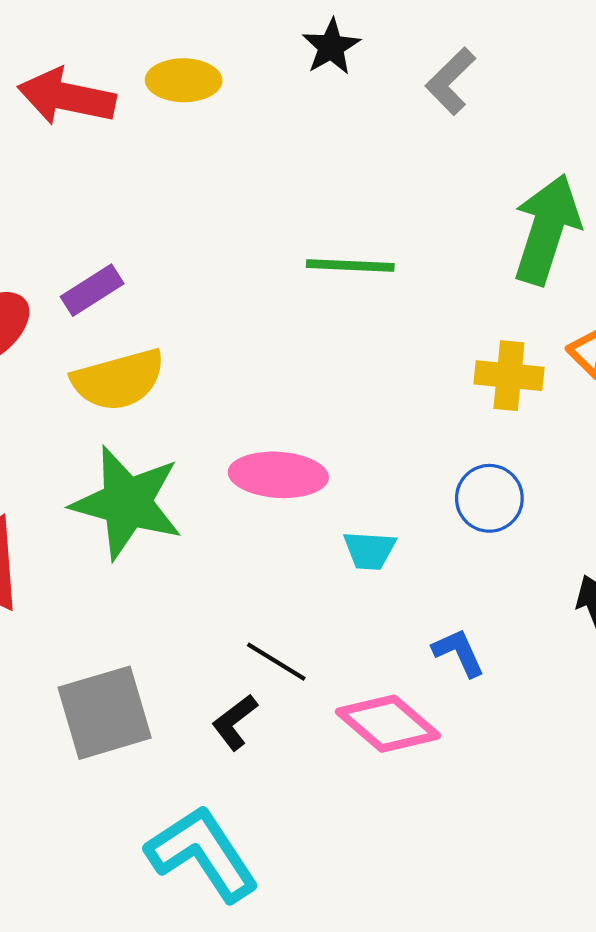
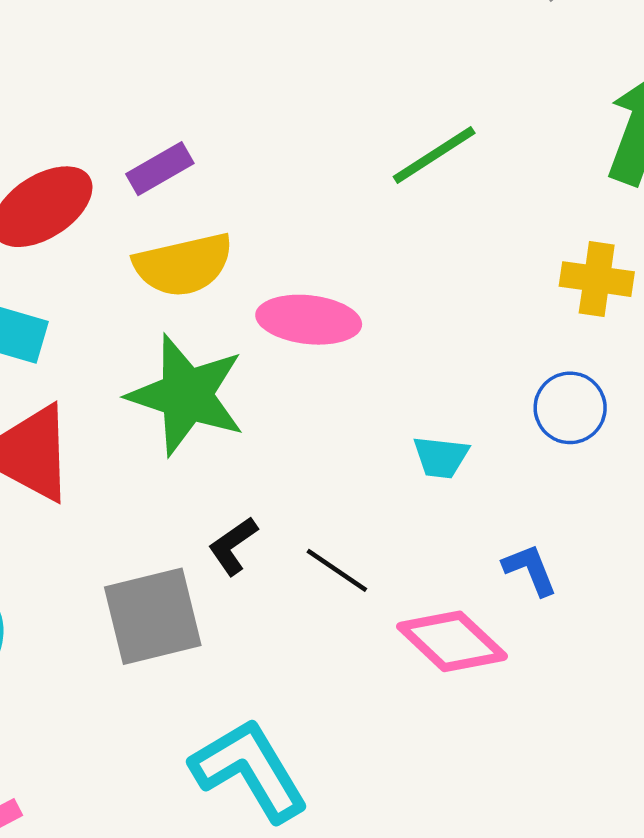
green line: (350, 266) -> (434, 155), turned -38
pink ellipse: (278, 475) -> (309, 320), moved
black L-shape: (235, 722) -> (233, 546), moved

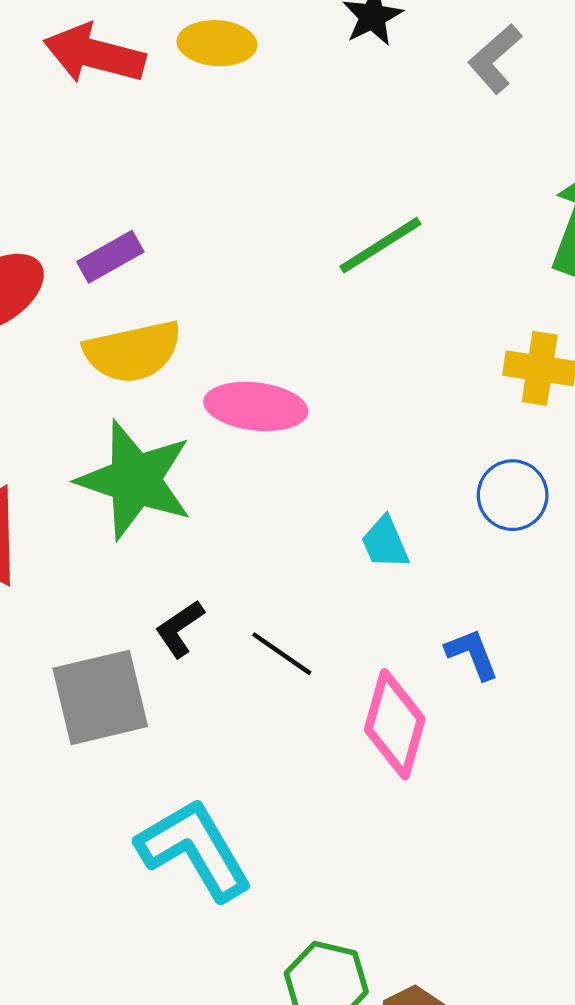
cyan trapezoid: (441, 457) -> (385, 543), turned 60
pink diamond: (452, 641) -> (395, 724), turned 62

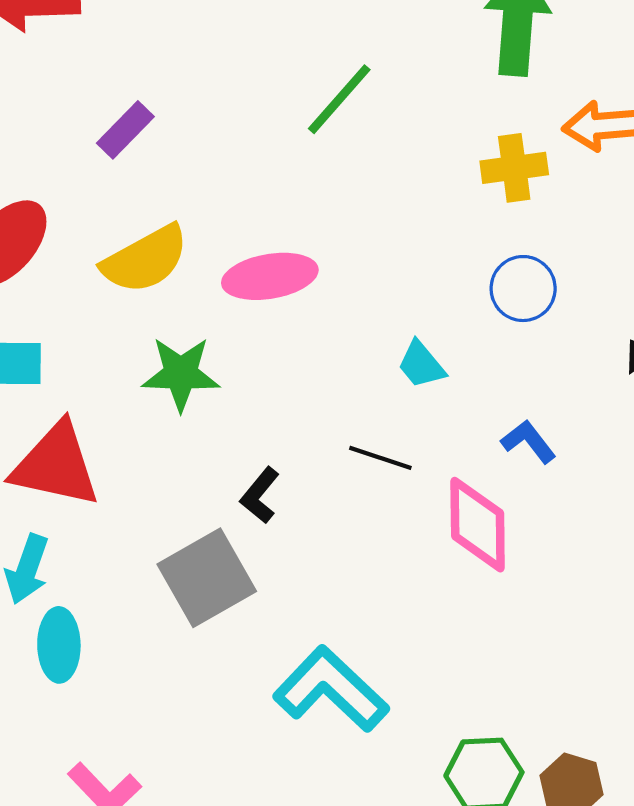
purple rectangle: (110, 257) -> (125, 130), moved
green star: (135, 480) -> (181, 374), size x0.7
black line: (282, 654) -> (380, 458), moved

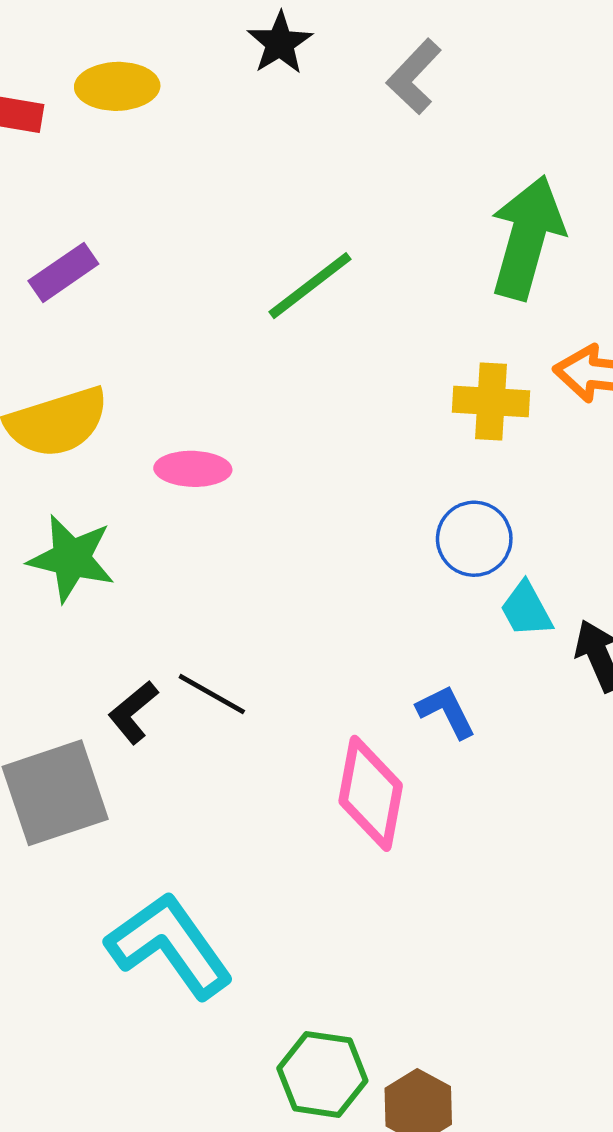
pink ellipse: (270, 276) -> (193, 469), size x0.7
cyan trapezoid: (421, 365) -> (526, 609), moved
black line: (380, 458) -> (212, 694), moved

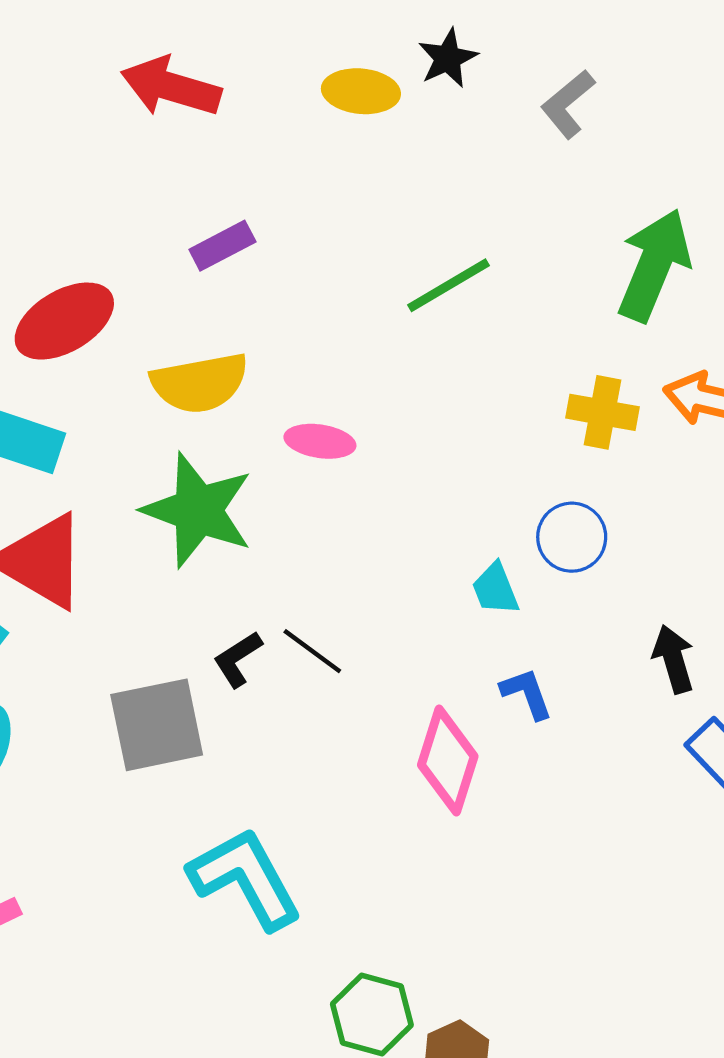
yellow ellipse: (117, 86) -> (361, 91), moved
green star: (71, 558) -> (198, 510), size x1.4
cyan trapezoid: (526, 609) -> (495, 589), moved

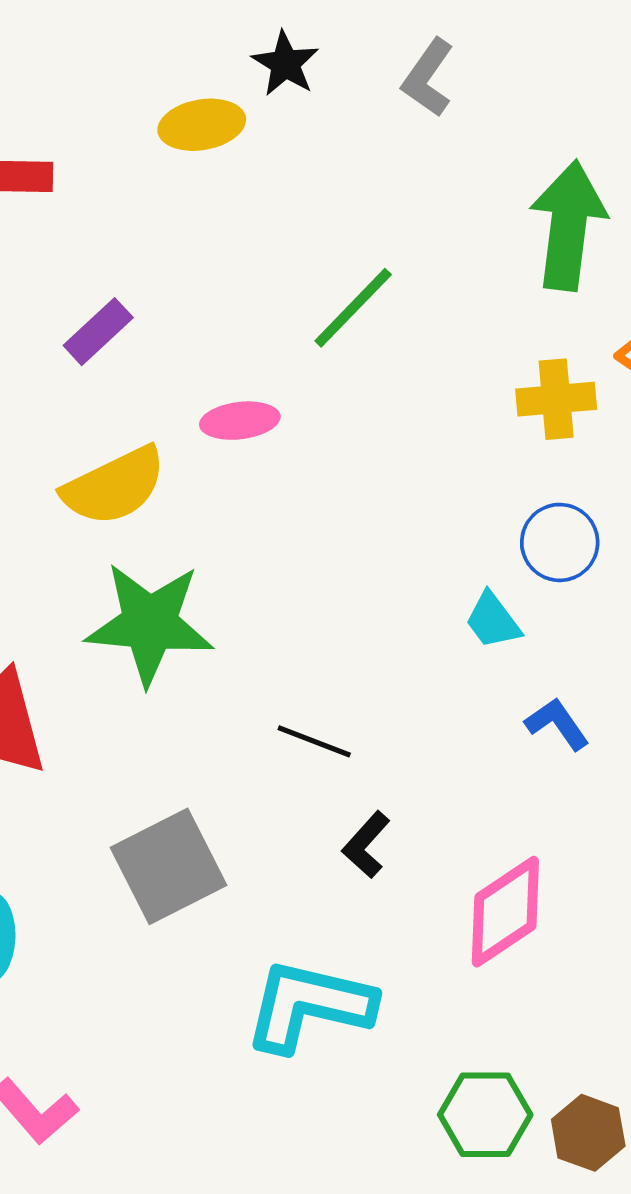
pink ellipse: (320, 441) -> (240, 421), moved
black L-shape: (238, 659) -> (366, 845), moved
pink diamond: (448, 761) -> (505, 912), moved, turned 54
cyan L-shape: (245, 878) -> (309, 1006), turned -33

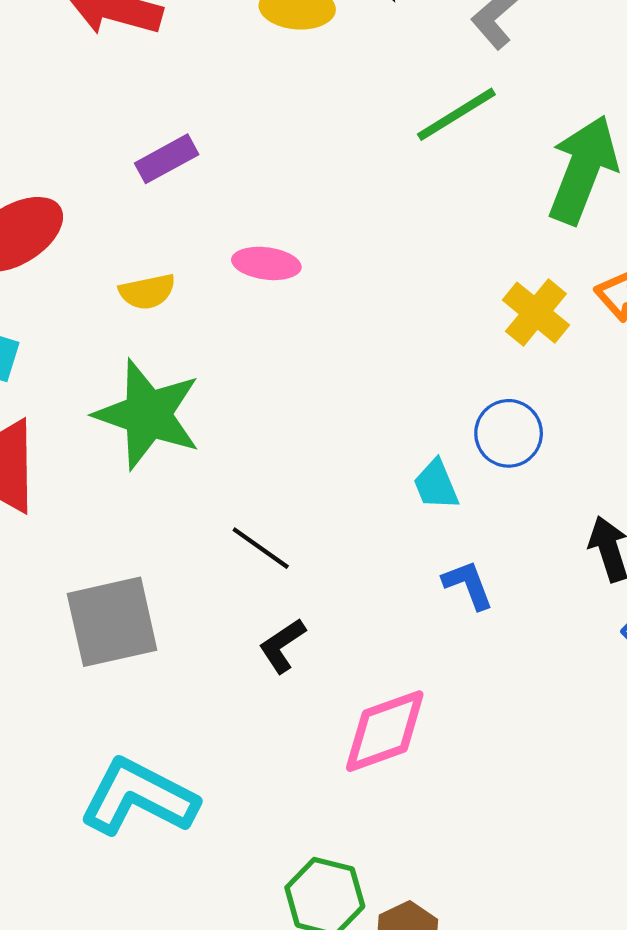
green line: (353, 308) -> (456, 114), moved
yellow cross: (556, 399) -> (536, 313), turned 30
yellow semicircle: (114, 486) -> (147, 292), size x0.6
cyan L-shape: (309, 1006) -> (139, 797), moved

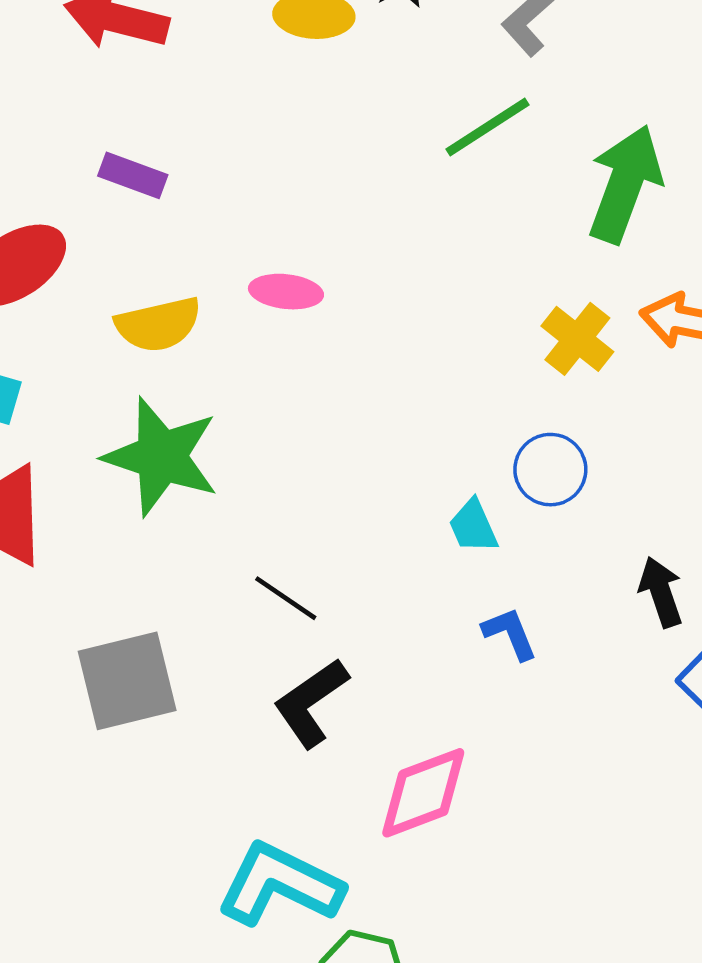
purple rectangle: (167, 159) -> (133, 175), moved, turned 50
yellow semicircle: (147, 292) -> (158, 324), size x1.4
black L-shape: (282, 646) -> (311, 703), size x1.5
cyan L-shape: (139, 797) -> (280, 884), moved

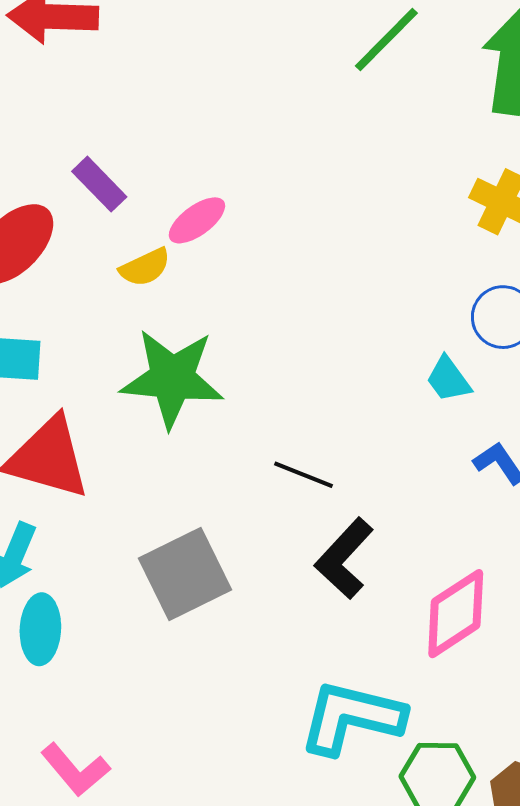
purple rectangle: (133, 175) -> (99, 184), moved, turned 38
pink ellipse: (286, 292) -> (197, 220), moved, turned -30
yellow semicircle: (158, 324) -> (145, 267), size x0.7

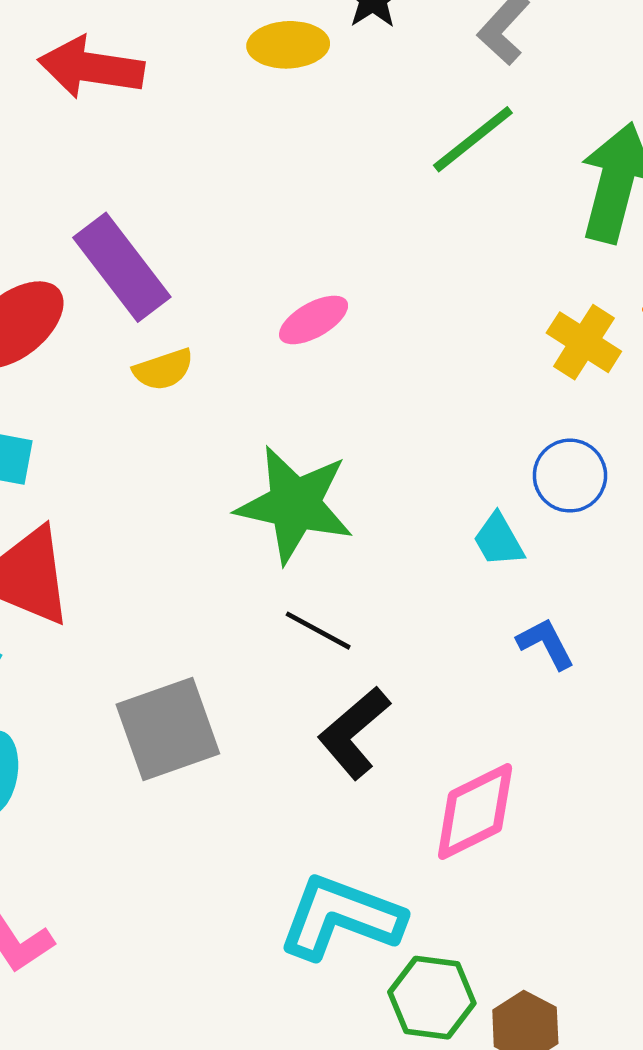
purple rectangle: (99, 184) -> (122, 267), size x1.6
pink ellipse: (197, 220) -> (314, 320), moved
green star: (172, 378) -> (295, 504), moved

